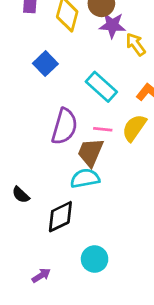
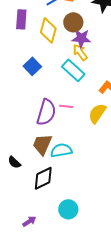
yellow arrow: (136, 44) -> (80, 52), moved
cyan rectangle: (101, 87) -> (73, 70), moved
pink line: (103, 129) -> (66, 106), moved
brown trapezoid: (90, 152) -> (42, 144), moved

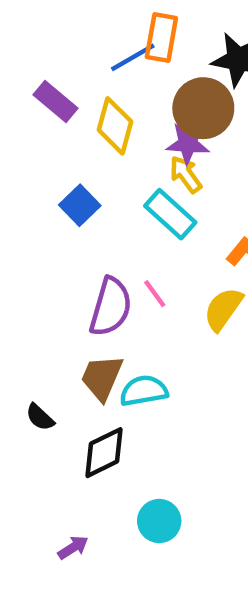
purple rectangle: (21, 19) -> (55, 102), turned -54
brown circle: (73, 22) -> (203, 108), moved, size x1.4
pink line: (66, 106) -> (155, 294), turned 48

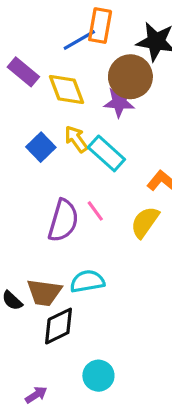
yellow diamond: (115, 126) -> (66, 90), turned -36
yellow arrow: (186, 174) -> (76, 139), moved
brown trapezoid: (102, 378) -> (44, 292), moved, turned -105

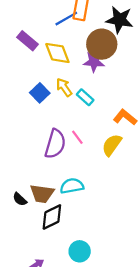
cyan rectangle: (106, 153) -> (85, 97), size x0.7

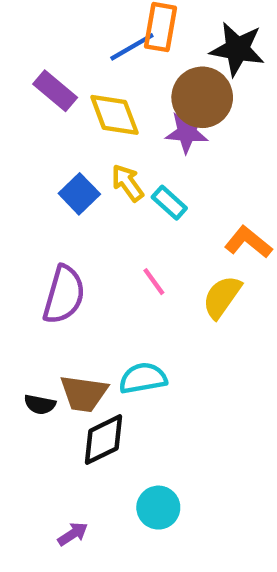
purple semicircle: (55, 144) -> (64, 295), moved
black semicircle: (20, 199) -> (40, 404), turned -32

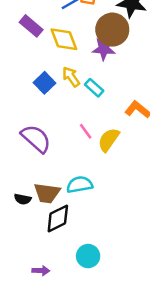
purple semicircle: (64, 295) -> (36, 139), turned -64
yellow semicircle: (222, 297) -> (109, 140), moved
purple arrow: (73, 534) -> (41, 271), turned 35

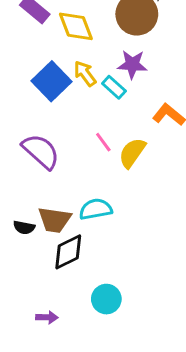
purple star: (104, 49) -> (132, 64), moved
blue square: (44, 83) -> (51, 81), size x1.4

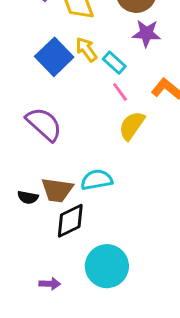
purple star: (132, 64) -> (146, 33), moved
pink line: (103, 142) -> (120, 92), moved
cyan circle: (106, 299) -> (107, 266), size x1.5

